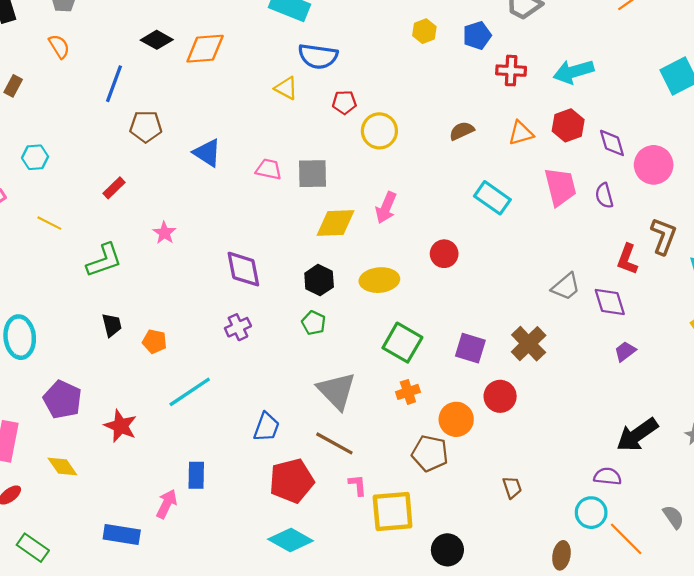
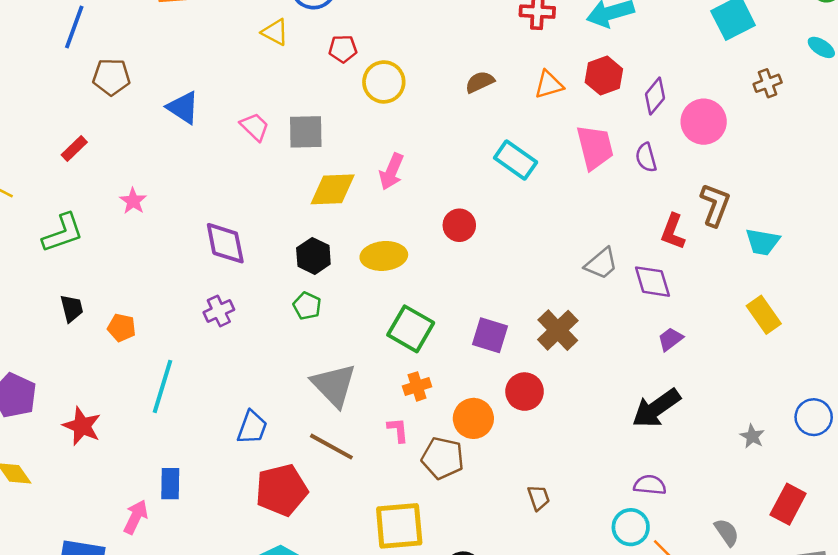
purple diamond: (612, 143) -> (655, 96), turned 56
pink trapezoid: (269, 169) -> (255, 127), turned 32
cyan line: (190, 392) -> (163, 386), turned -39
black arrow: (637, 435) -> (656, 408), moved
pink L-shape: (357, 485) -> (398, 430), moved

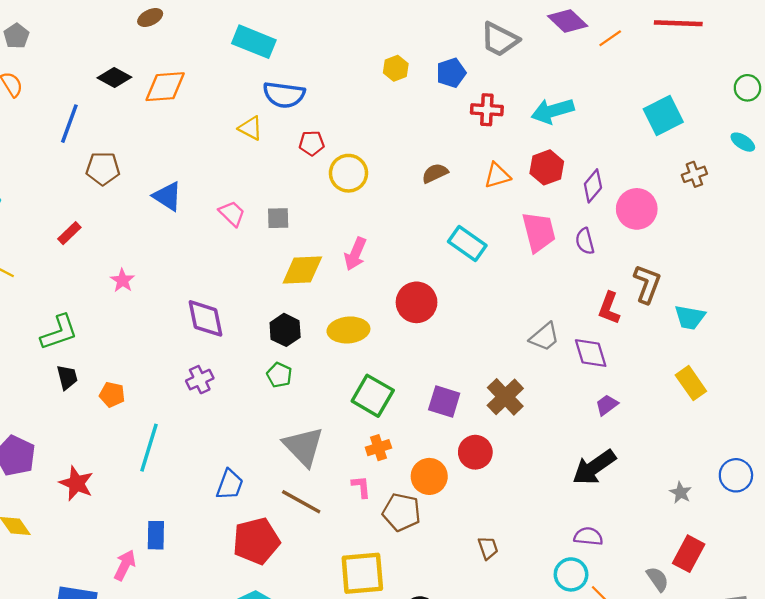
gray square: (306, 132) -> (278, 218), size x0.7
red circle: (459, 225) -> (417, 302), size x1.4
green L-shape: (63, 233) -> (59, 332), moved
red rectangle: (788, 504) -> (689, 554), moved

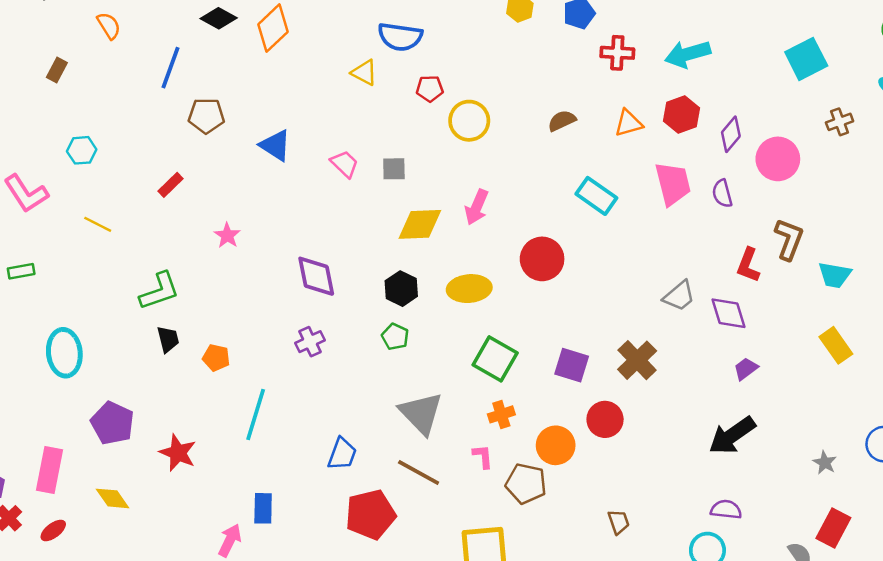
orange diamond: (165, 87) -> (273, 28), turned -39

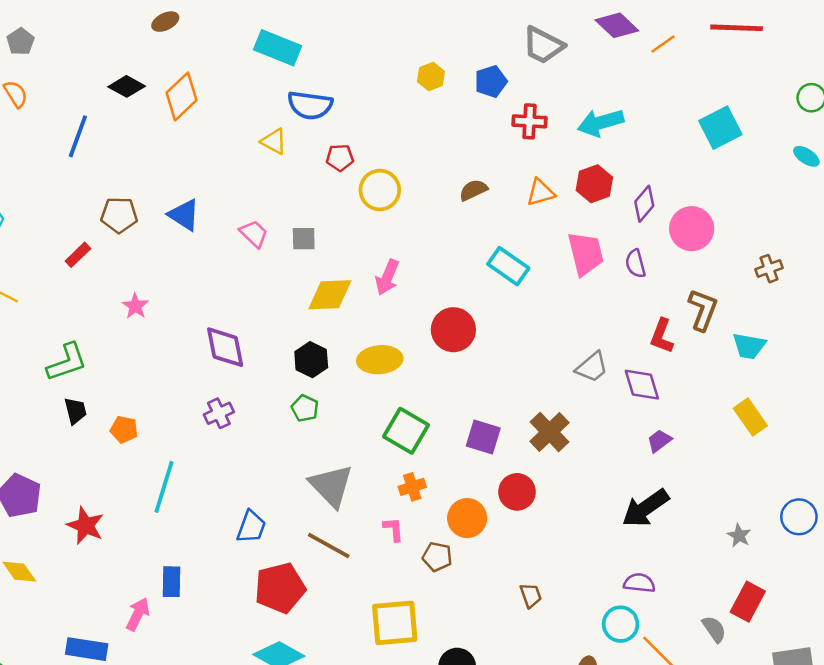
brown pentagon: (206, 116) -> (119, 215), moved
brown cross: (840, 122) -> (769, 269), moved
brown pentagon: (526, 484) -> (437, 557), size x0.7

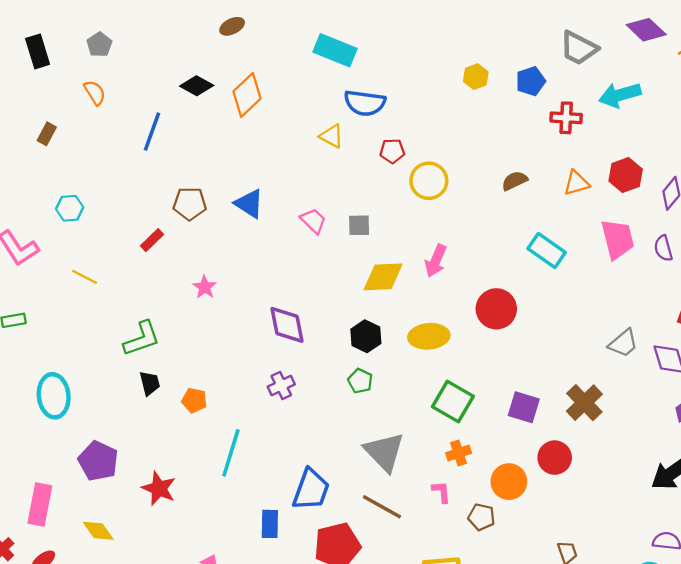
cyan arrow: (601, 123) -> (620, 95), moved
blue trapezoid: (251, 527) -> (311, 490), size x1.4
blue rectangle: (171, 582) -> (270, 524), moved

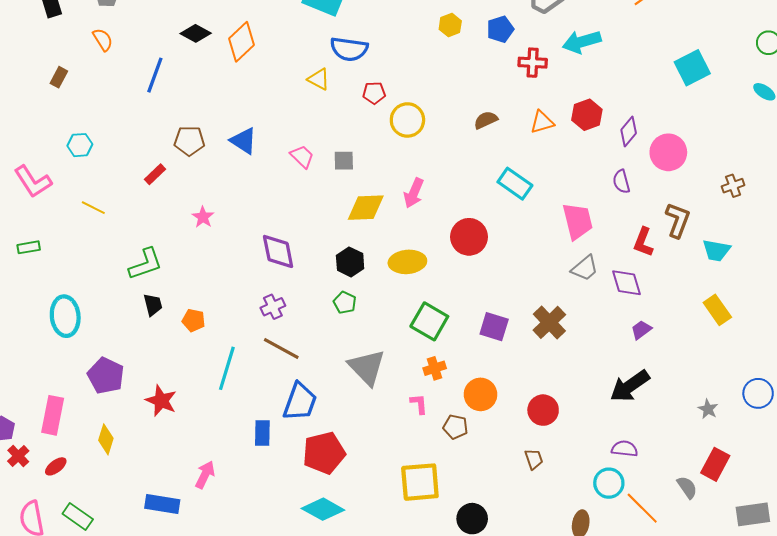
pink trapezoid: (618, 239) -> (578, 221), moved
red circle: (555, 458) -> (543, 410), moved
brown line: (382, 507) -> (281, 349), moved
yellow diamond: (98, 531) -> (106, 439), turned 52

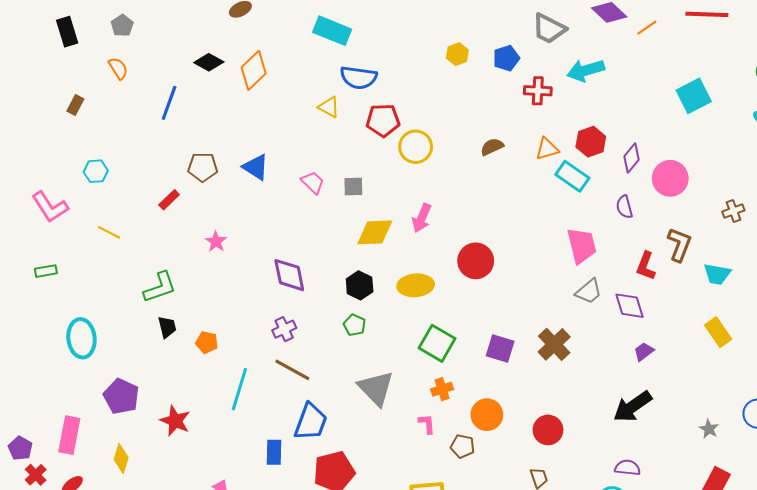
red pentagon: (374, 93) -> (383, 120), size x1.5
cyan rectangle: (515, 184) -> (572, 176), moved

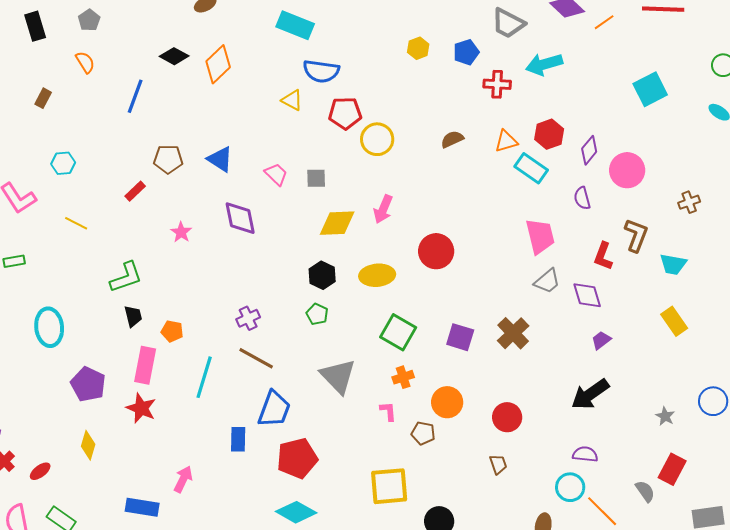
purple diamond: (289, 275) -> (240, 218), moved
pink rectangle: (69, 435) -> (145, 365), moved

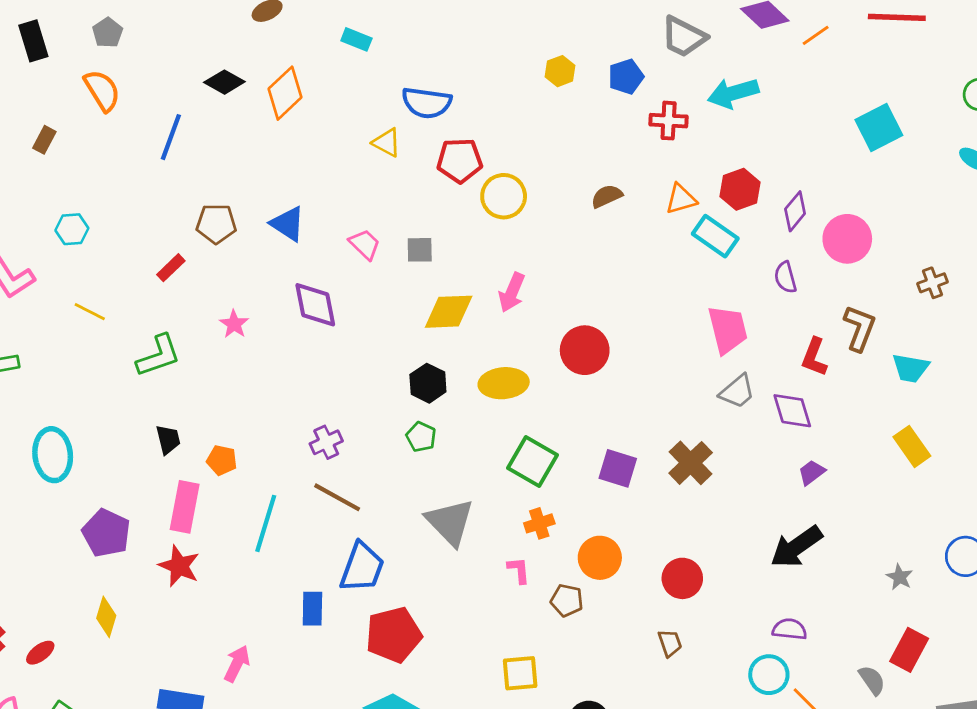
cyan rectangle: (295, 25) -> (356, 39), moved, size x0.6
orange semicircle: (85, 62) -> (102, 90), size x1.4
green L-shape: (126, 277) -> (158, 356), moved
yellow square: (389, 486) -> (520, 673), size x0.7

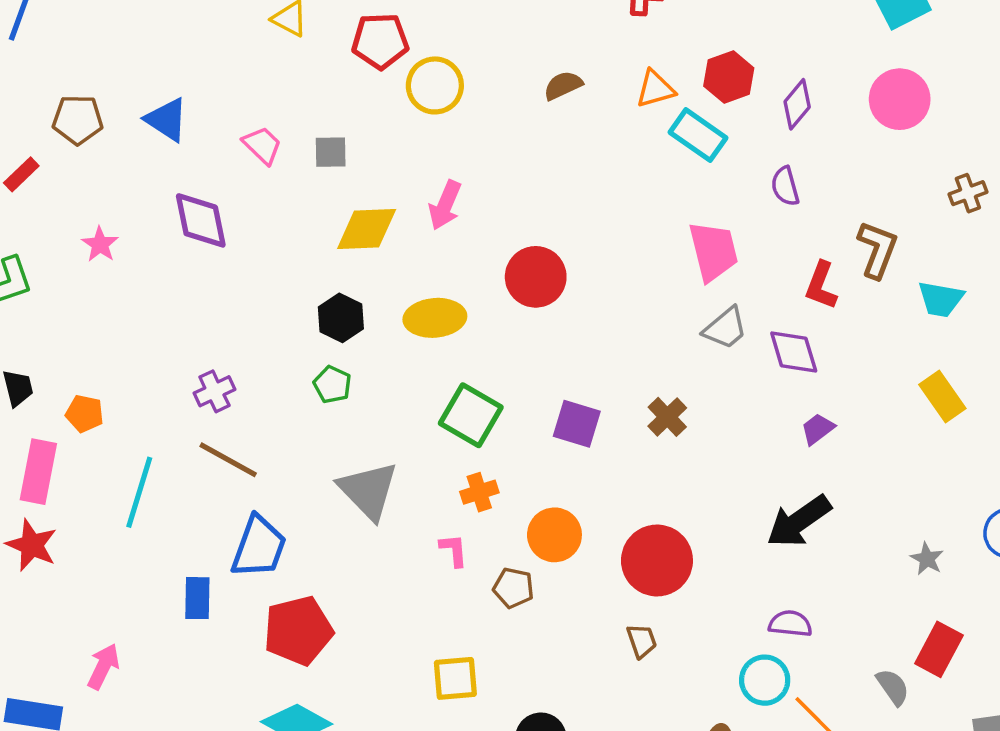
pink circle: (847, 239) -> (900, 99), moved
brown cross: (691, 463) -> (667, 417), size x0.7
red circle: (682, 578) -> (657, 560), size x1.4

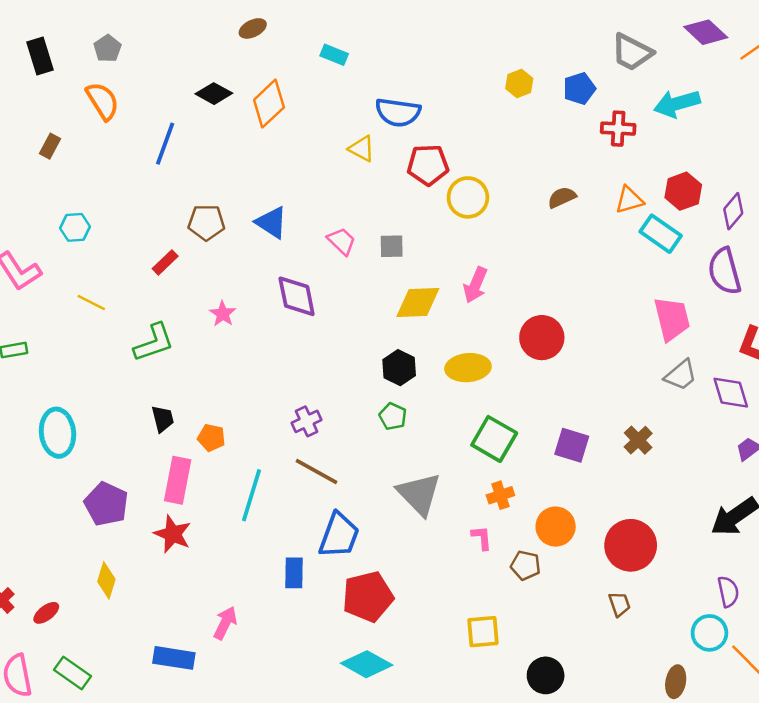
purple semicircle: (785, 186) -> (724, 271), size x1.6
purple semicircle: (790, 624) -> (728, 592), turned 72

